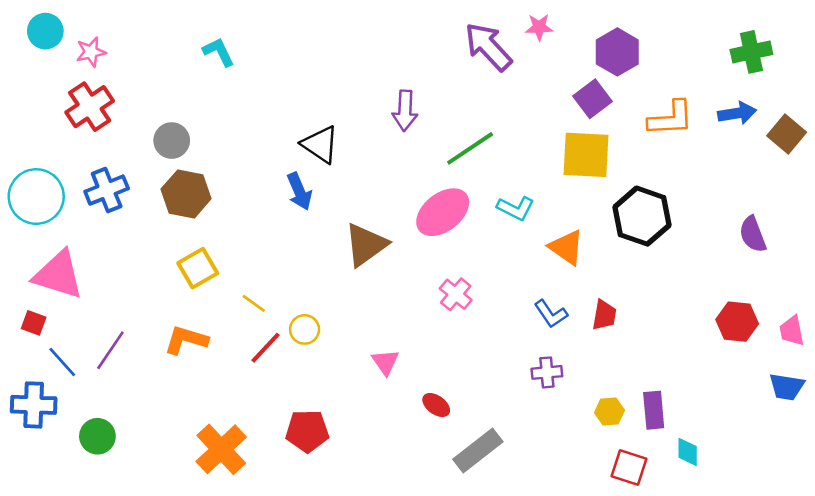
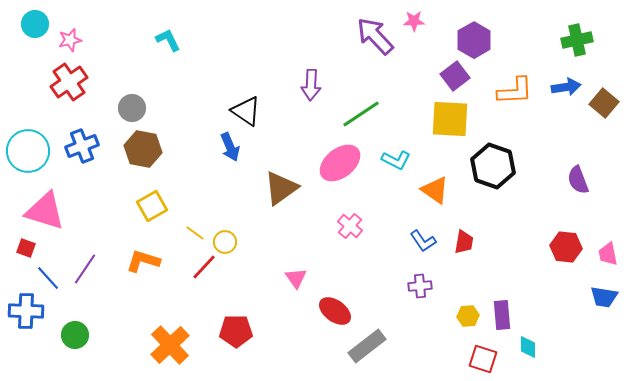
yellow circle: (305, 329) -> (225, 242), moved
red ellipse: (436, 405) -> (335, 311), size x1.5

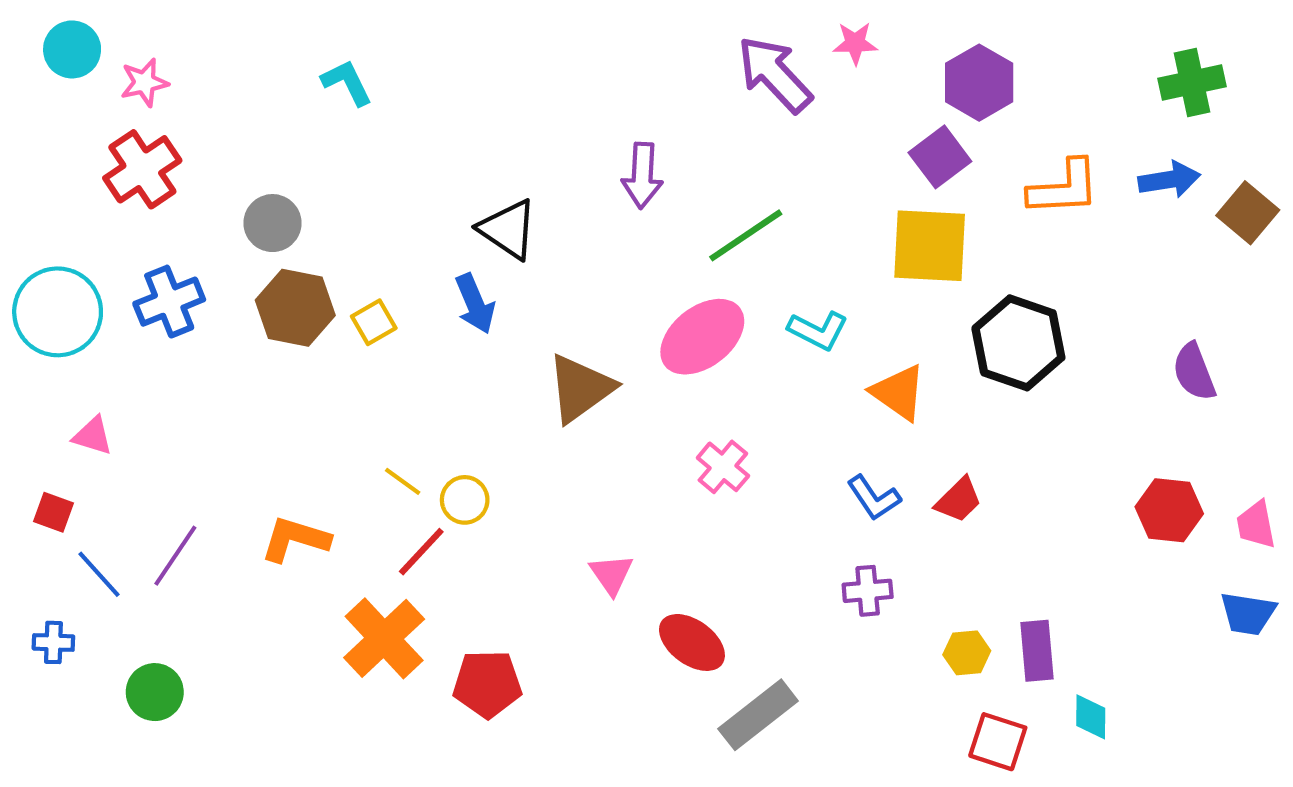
yellow square: (152, 206) -> (374, 322), moved, size x0.7
pink triangle: (45, 211) -> (93, 436), size x0.5
red trapezoid: (464, 242) -> (959, 500), turned 35
blue cross: (26, 311) -> (53, 642), size x0.6
orange cross: (170, 345) -> (384, 638), moved

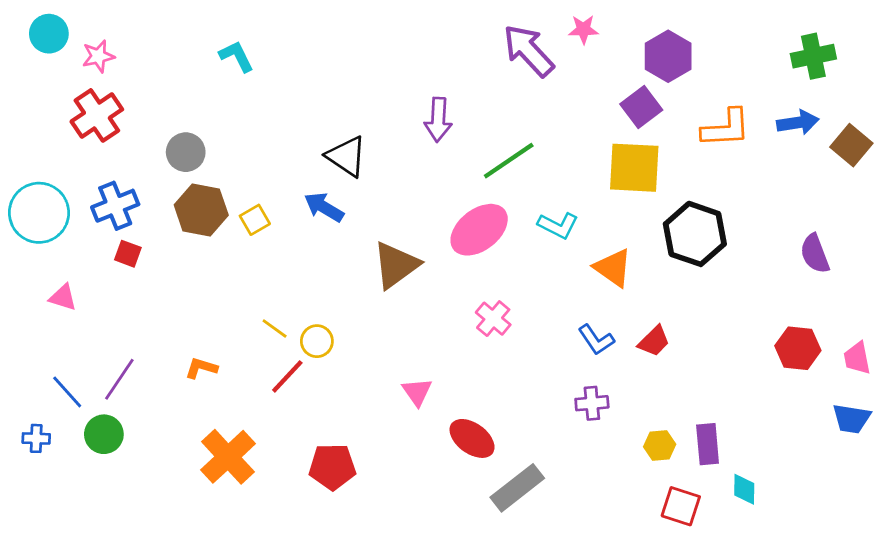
blue arrow: (475, 304) -> (324, 207), turned 144
red square: (53, 512) -> (128, 254), moved
orange L-shape: (295, 539) -> (201, 368), size x0.7
orange cross: (384, 638) -> (228, 457), moved
green circle: (155, 692) -> (104, 434), moved

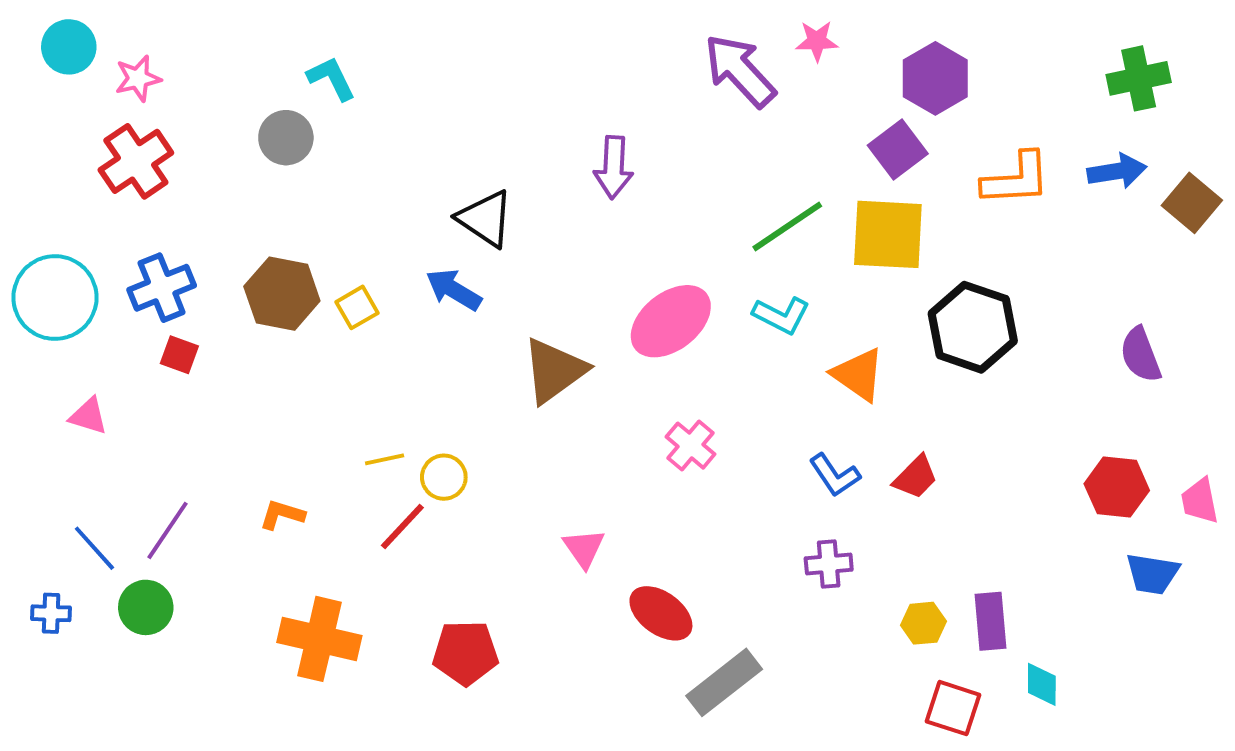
gray circle: (186, 152) -> (286, 138), moved
green line: (509, 161) -> (787, 226), moved
yellow line: (275, 328) -> (385, 459), turned -48
blue trapezoid: (851, 419) -> (1152, 574), moved
orange cross: (228, 457) -> (319, 639), turned -34

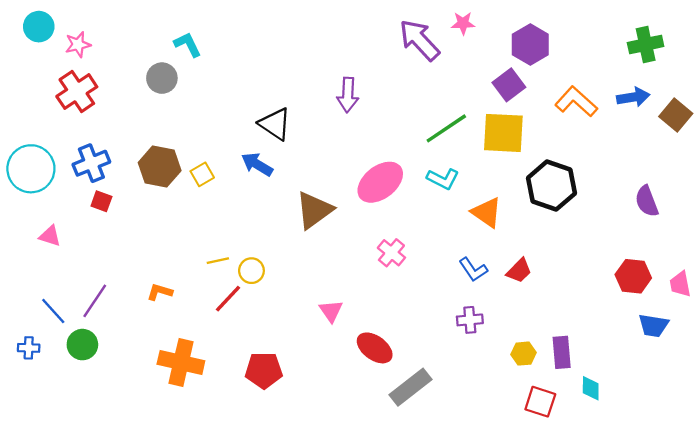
orange L-shape: (1016, 179) -> (576, 102), turned -135

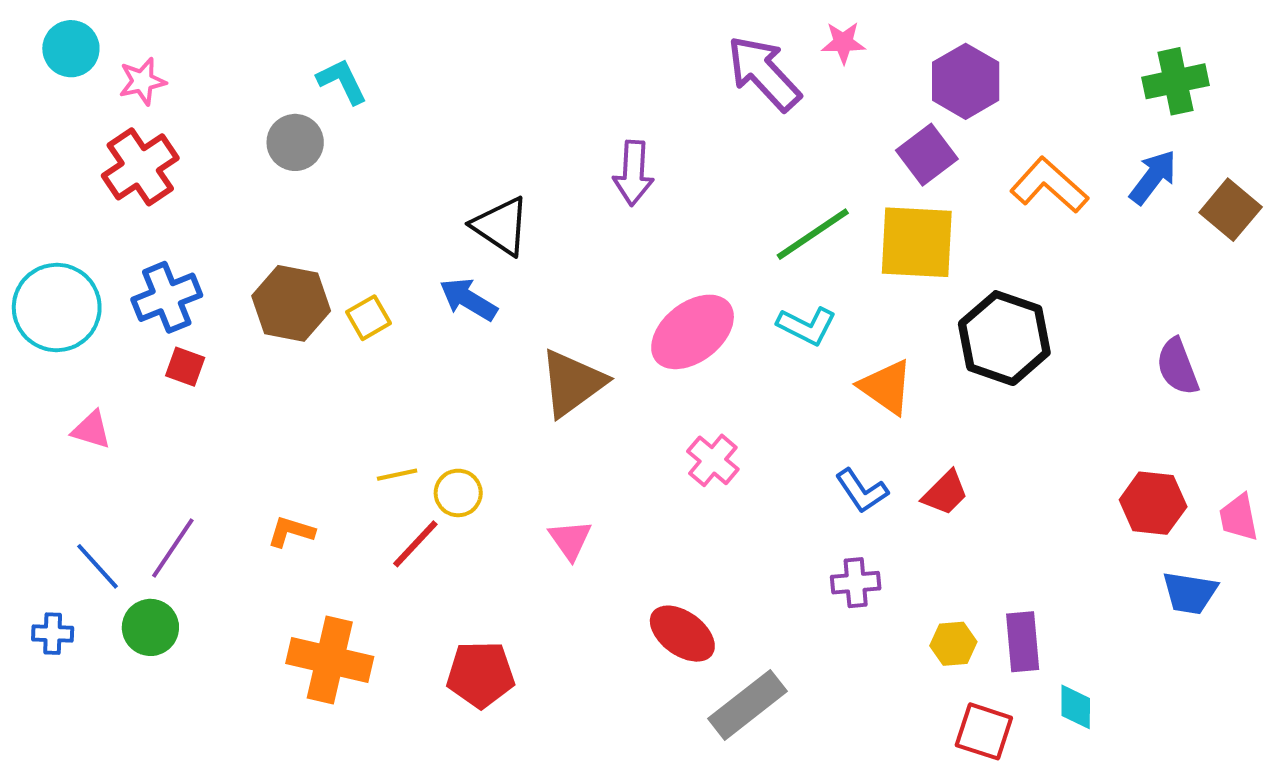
blue arrow: (633, 97) -> (1153, 177), turned -44
pink triangle: (331, 311) -> (570, 540), moved

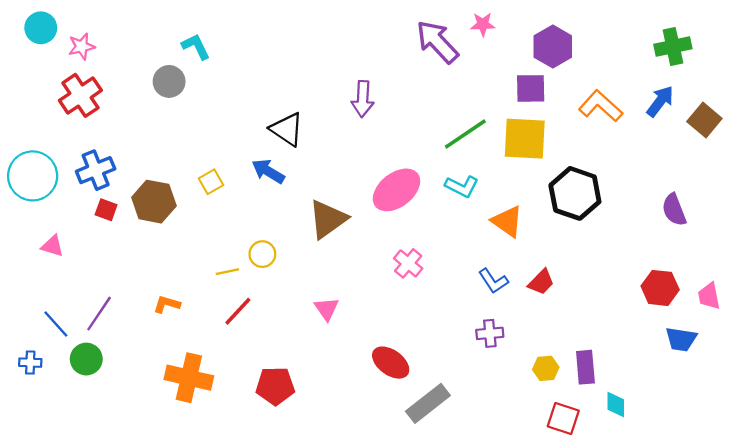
purple square: (927, 155) -> (531, 88), turned 36
brown hexagon: (291, 303) -> (154, 202), moved
yellow circle: (458, 493) -> (262, 254), moved

